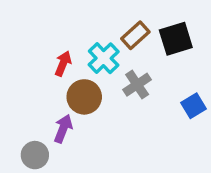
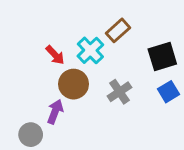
black square: (176, 39) -> (162, 56), moved
red arrow: (63, 63) -> (55, 55), turned 115
gray cross: (137, 85) -> (119, 92), moved

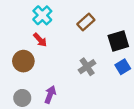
cyan cross: (90, 50) -> (42, 15), moved
brown circle: (74, 84) -> (23, 61), moved
purple arrow: (55, 112) -> (50, 95), moved

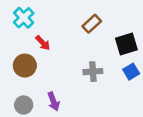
cyan cross: (42, 15) -> (24, 18), moved
gray cross: (87, 67) -> (93, 72), turned 30
purple arrow: (50, 95) -> (53, 101), turned 138

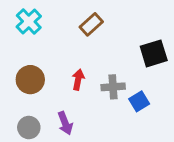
brown rectangle: (92, 24) -> (91, 24), moved
red arrow: (43, 43) -> (78, 80), moved, turned -126
blue square: (131, 72) -> (139, 101), moved

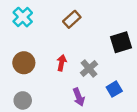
gray cross: (113, 87) -> (89, 68), turned -36
blue square: (139, 101) -> (114, 89), moved
purple arrow: (65, 123) -> (79, 97), moved

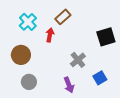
cyan cross: (23, 17) -> (28, 22), moved
red arrow: (62, 63) -> (50, 35), moved
gray circle: (23, 100) -> (29, 82), moved

